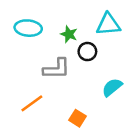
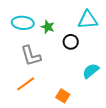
green star: (69, 34) -> (48, 27), moved
gray L-shape: (57, 69) -> (31, 56), moved, turned 75

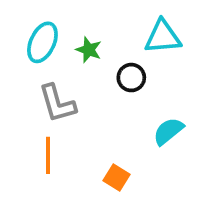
cyan ellipse: (23, 23) -> (42, 42), turned -70
orange line: (26, 84) -> (48, 155), turned -54

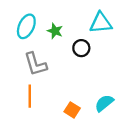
cyan semicircle: (168, 131) -> (104, 103), moved

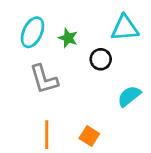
orange line: (30, 96) -> (47, 135), moved
cyan semicircle: (104, 103) -> (129, 96), moved

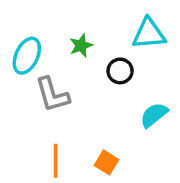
cyan ellipse: (32, 32) -> (27, 56), moved
green star: (68, 38) -> (81, 45), turned 30

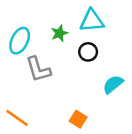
cyan triangle: (149, 34) -> (92, 21), moved
orange line: (56, 161) -> (17, 118), moved, turned -55

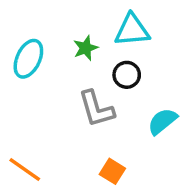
gray L-shape: (38, 69) -> (96, 109), moved

